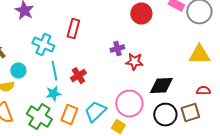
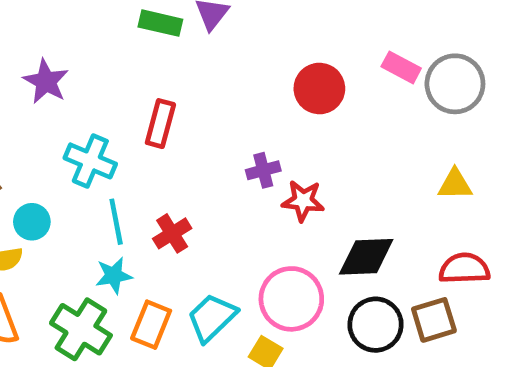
yellow triangle: (199, 55) -> (455, 184), size x0.7
red semicircle: (203, 91) -> (464, 268), size x1.5

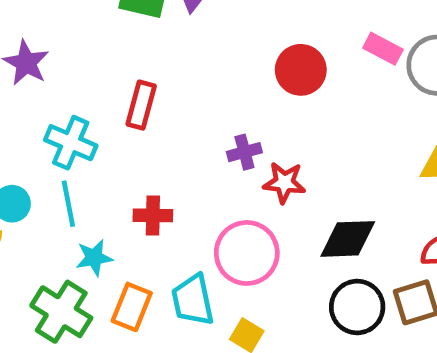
cyan line: (116, 222) -> (68, 204), moved
red cross: (172, 233) -> (153, 215), turned 33
pink circle: (291, 299) -> (247, 253), moved
cyan trapezoid: (212, 318) -> (193, 300), turned -58

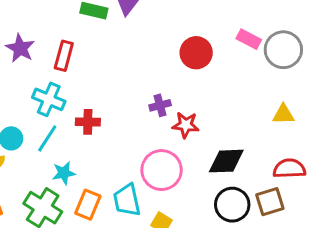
red rectangle: (141, 105) -> (64, 56), moved
cyan line: (68, 204) -> (47, 138), turned 44
red cross: (153, 215) -> (88, 122), moved

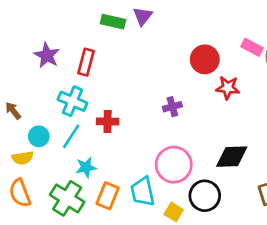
red star: (186, 125) -> (228, 88), moved
black circle: (232, 205) -> (205, 196), moved

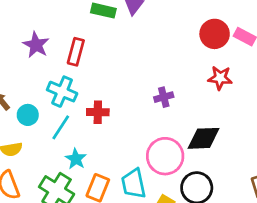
red circle: (205, 59) -> (215, 34), moved
cyan circle: (39, 136) -> (28, 115), moved
black diamond: (232, 157) -> (204, 138), moved
cyan star: (86, 167) -> (76, 159), turned -30

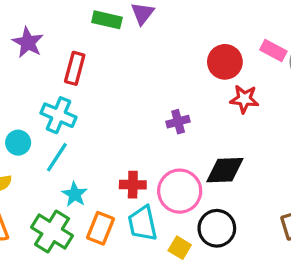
red circle: (215, 34) -> (225, 62), moved
purple star: (36, 45) -> (28, 42), moved
red cross: (98, 112) -> (133, 185), moved

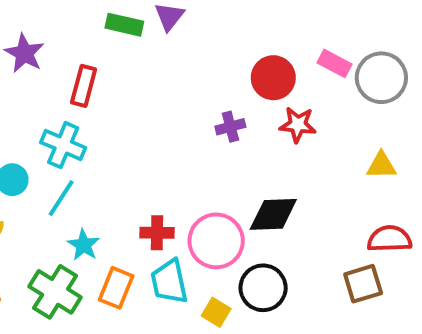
purple cross: (178, 122) -> (230, 127), moved

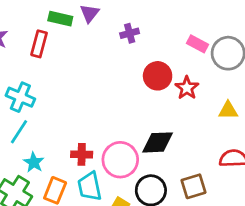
red circle: (273, 78) -> (158, 76), moved
red rectangle: (84, 86) -> (39, 44), moved
red star: (298, 125) -> (187, 88), moved, turned 30
purple cross: (230, 127) -> (130, 33), moved
brown square: (363, 284) -> (194, 186), moved

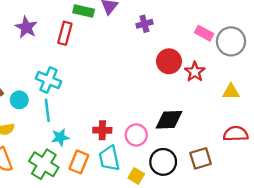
cyan line: (19, 132) -> (47, 110), turned -40
pink circle: (120, 160) -> (136, 135), size x0.7
cyan star: (34, 162) -> (60, 137), turned 30

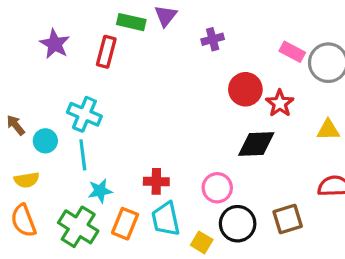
black diamond: (169, 120) -> (256, 144), moved
pink circle: (136, 135) -> (217, 188), moved

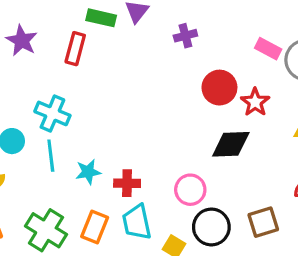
cyan star: (100, 191) -> (88, 172), moved

